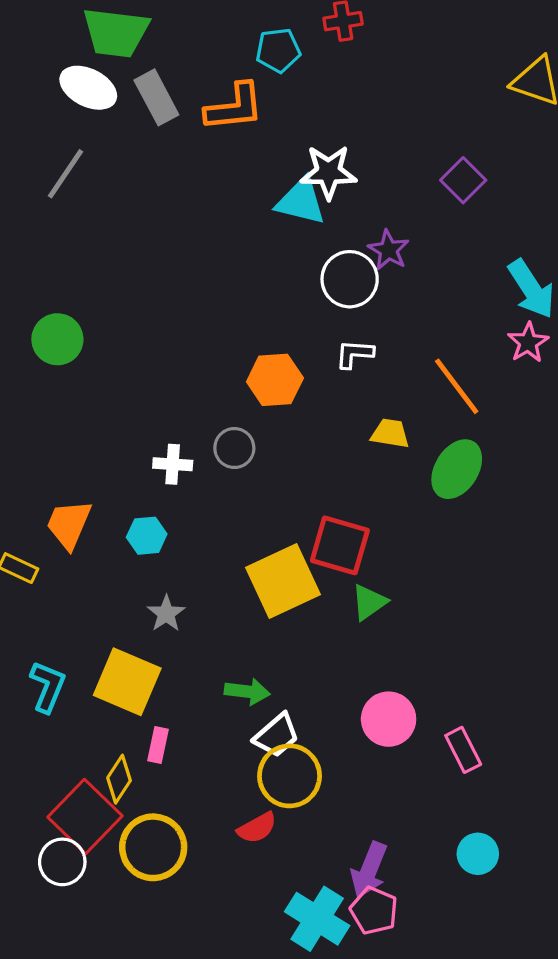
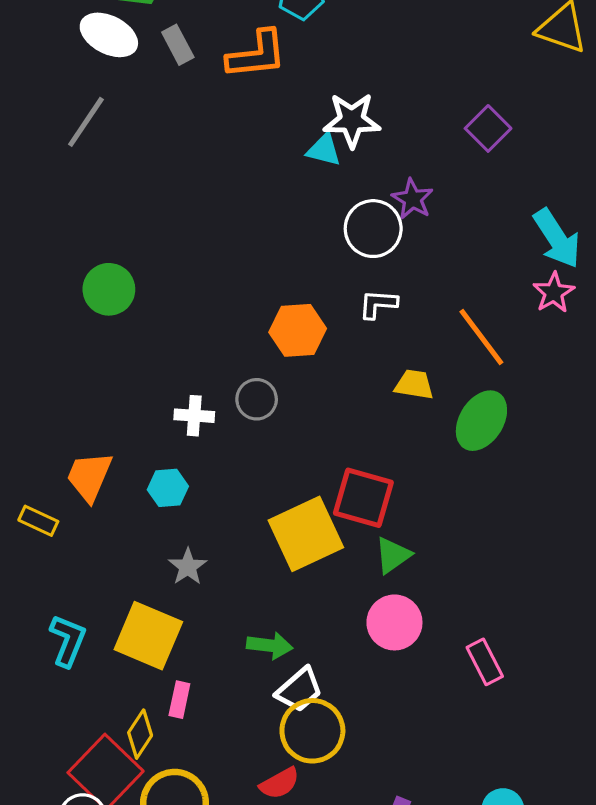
gray rectangle: (156, 97) -> (178, 45), size x0.7
cyan triangle: (301, 201) -> (324, 150), size x0.7
green circle: (57, 339) -> (109, 289), moved
pink circle: (389, 719) -> (394, 622), moved
pink rectangle: (463, 750) -> (485, 662), moved

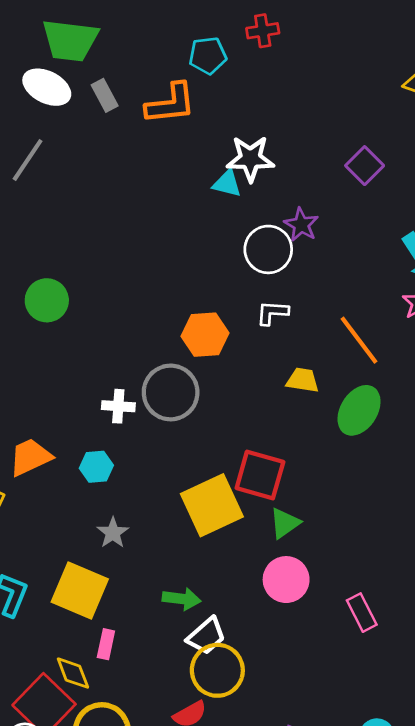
gray circle: (257, 399) -> (171, 392), size x1.6
orange trapezoid: (89, 476) -> (30, 457), turned 42
yellow diamond: (140, 734) -> (73, 673), turned -54

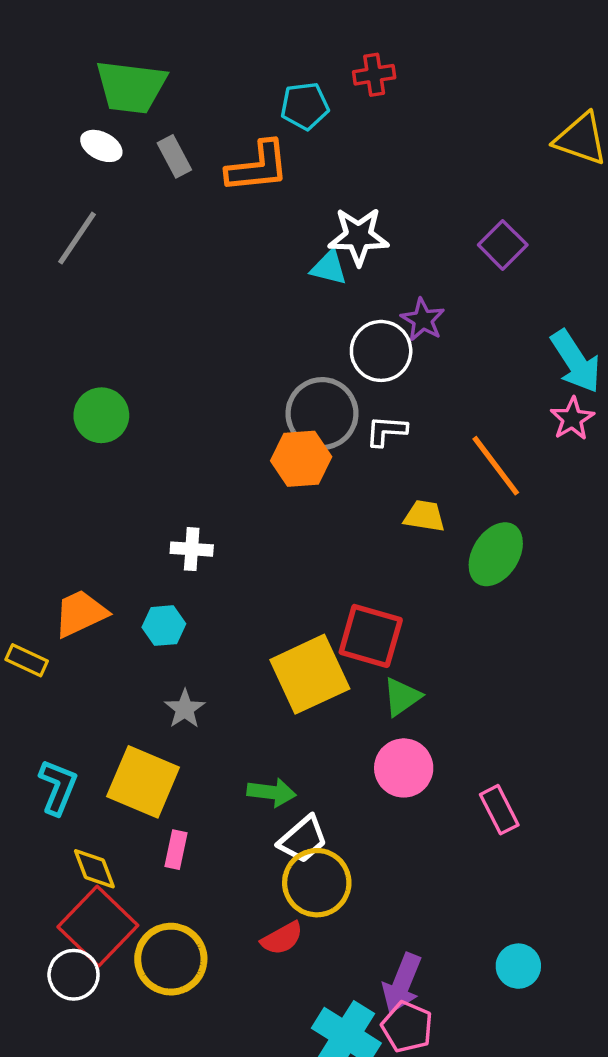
white ellipse: (47, 87) -> (101, 146), size x0.7
gray circle: (171, 392) -> (322, 414), moved
yellow diamond: (73, 673) -> (94, 869), moved

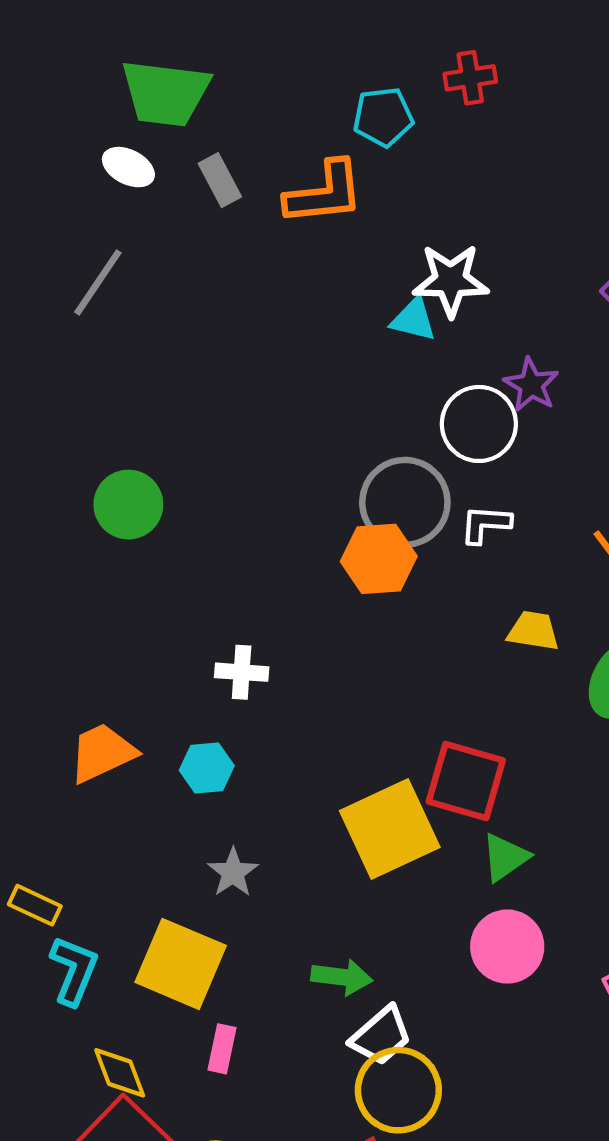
yellow rectangle: (27, 660) -> (35, 905), moved

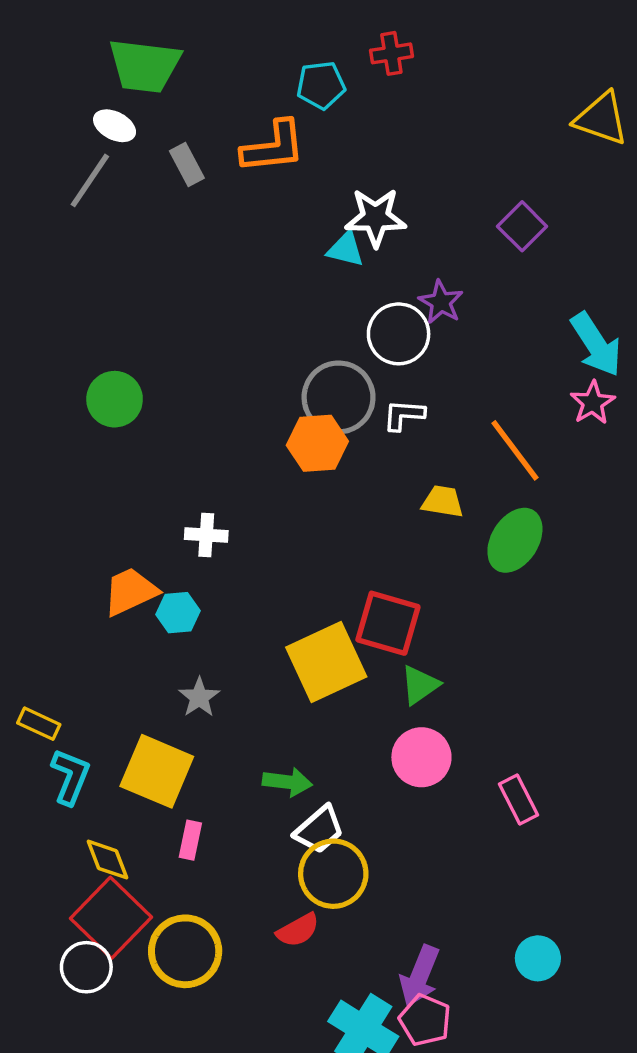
gray rectangle: (220, 180) -> (187, 165), moved
gray line: (98, 282) -> (90, 180), moved
orange trapezoid: (102, 753) -> (130, 591), moved

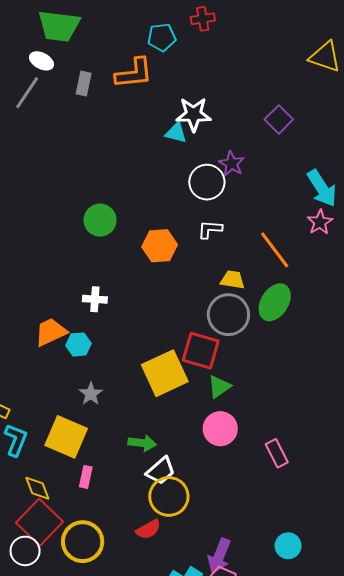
gray rectangle: (187, 165) -> (84, 83), turned 40
gray circle: (339, 397) -> (228, 315), moved
green circle: (115, 399) -> (100, 220), moved

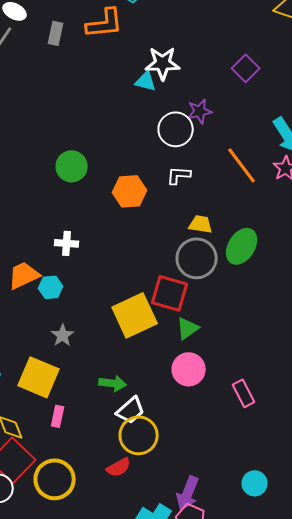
purple star: (232, 164) -> (200, 111), turned 30
orange line: (275, 250) -> (242, 165), moved

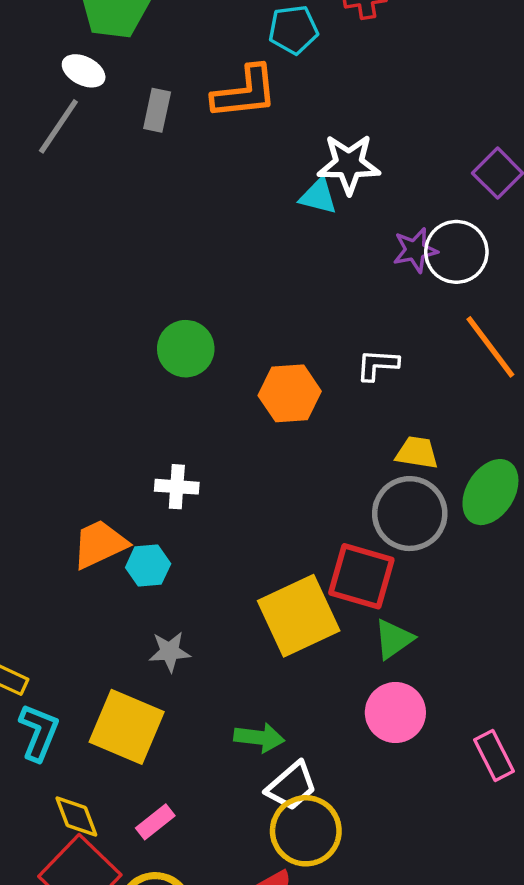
white circle: (176, 129) -> (456, 252), moved
gray star: (63, 335) -> (170, 652), turned 30
pink rectangle: (58, 416) -> (155, 822), moved, turned 40

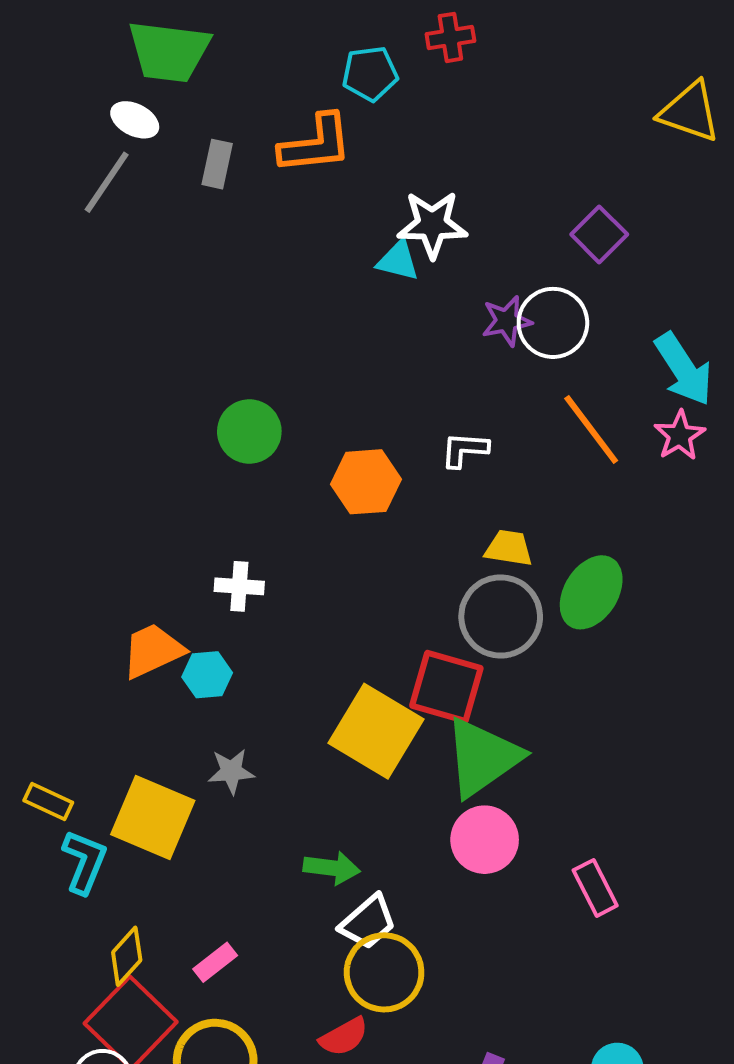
yellow square: (299, 616) -> (376, 731), turned -34
green triangle: (394, 639) -> (483, 757), size x1.8
yellow square: (127, 727) -> (153, 818), moved
yellow diamond: (76, 816) -> (127, 956), turned 63

